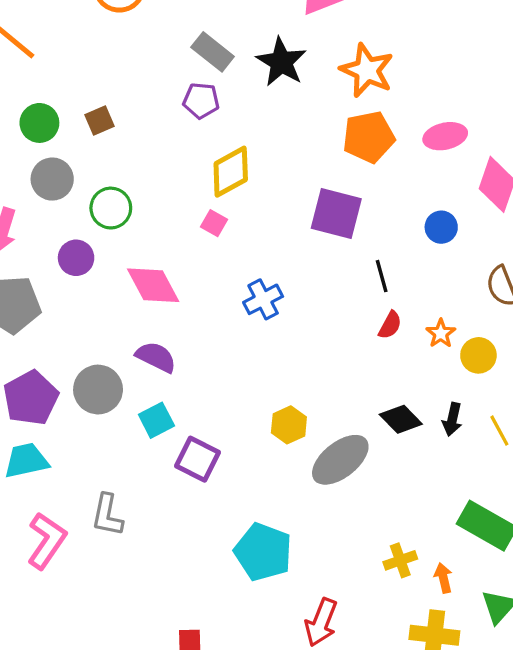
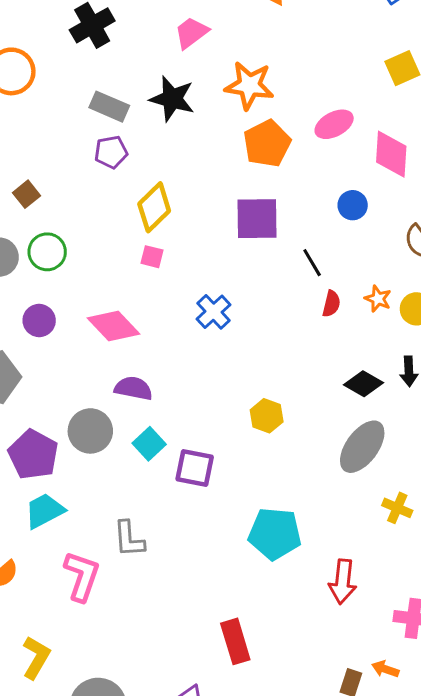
green circle: (111, 208) -> (47, 252), moved
gray ellipse: (340, 460) -> (362, 447), moved
yellow cross: (400, 560) -> (397, 508), turned -32

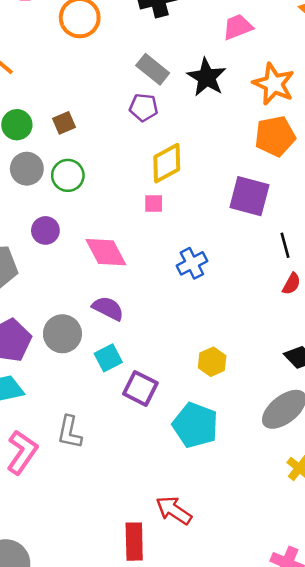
pink square: (152, 257) -> (154, 203), turned -30
cyan pentagon: (275, 534) -> (195, 425), moved
red arrow: (343, 582) -> (174, 510), moved, turned 102

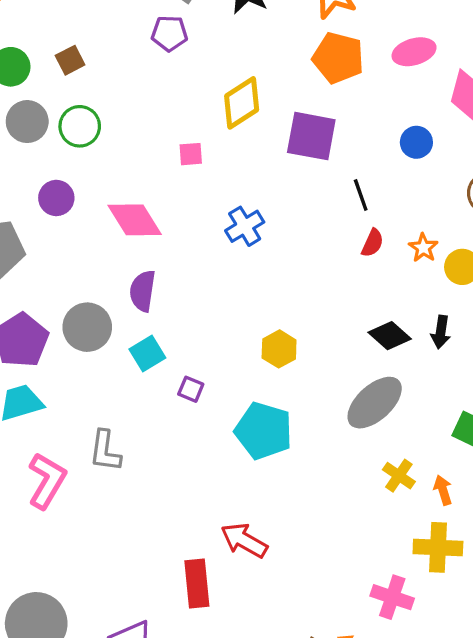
orange pentagon: (275, 136) -> (338, 58), turned 30
yellow diamond: (167, 163) -> (242, 103), moved
purple semicircle: (108, 308) -> (143, 291), turned -104
purple square: (140, 388) -> (191, 389), size x0.6

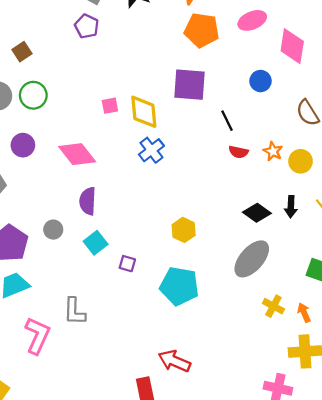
purple pentagon: (169, 33) -> (87, 26), turned 30
yellow diamond: (242, 103) -> (144, 112), moved, turned -56
red semicircle: (372, 243) -> (238, 152), turned 84
gray circle: (87, 327) -> (53, 230), size x0.6

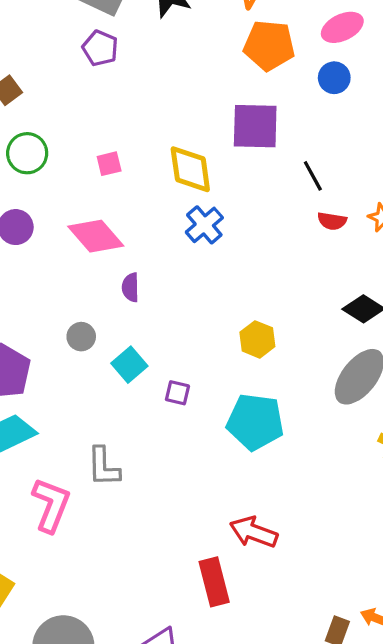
blue circle: (261, 81) -> (334, 78), moved
pink square: (110, 106) -> (109, 164), moved
purple semicircle: (88, 201) -> (130, 287), moved, size x0.7
gray circle: (53, 230) -> (81, 337), moved

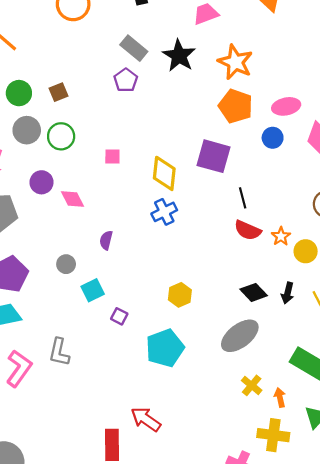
red semicircle: (332, 221) -> (248, 230), size x1.4
pink diamond: (96, 236) -> (72, 199), moved, size x0.7
cyan pentagon: (255, 422) -> (165, 348), turned 30

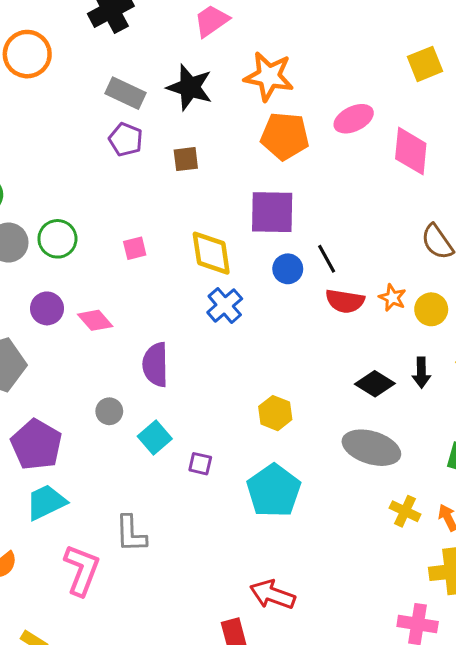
brown square: (59, 92) -> (186, 159), moved, turned 30
blue circle: (273, 138) -> (288, 269), moved
purple semicircle: (106, 240) -> (155, 365), size x1.6
gray ellipse: (240, 336) -> (371, 448), turned 69

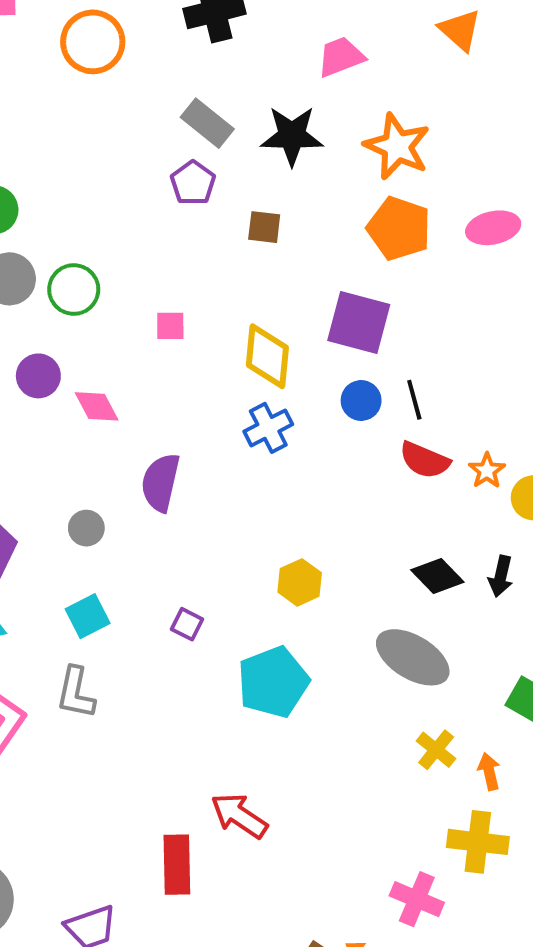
black star: (190, 87) -> (292, 136), turned -30
cyan square: (155, 437) -> (88, 616), moved

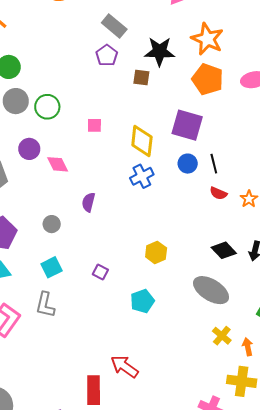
black star: (292, 136) -> (160, 51), moved
red semicircle: (425, 460) -> (218, 193), size x0.7
purple semicircle: (160, 482) -> (88, 202), size x0.7
cyan pentagon: (273, 682) -> (142, 301), size x0.7

